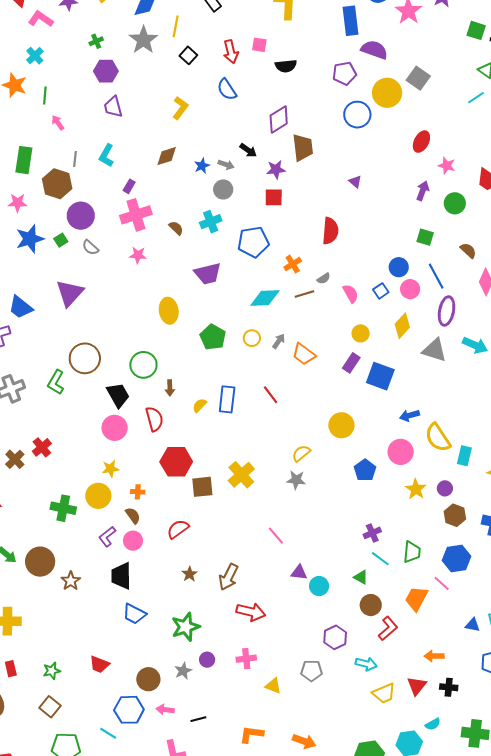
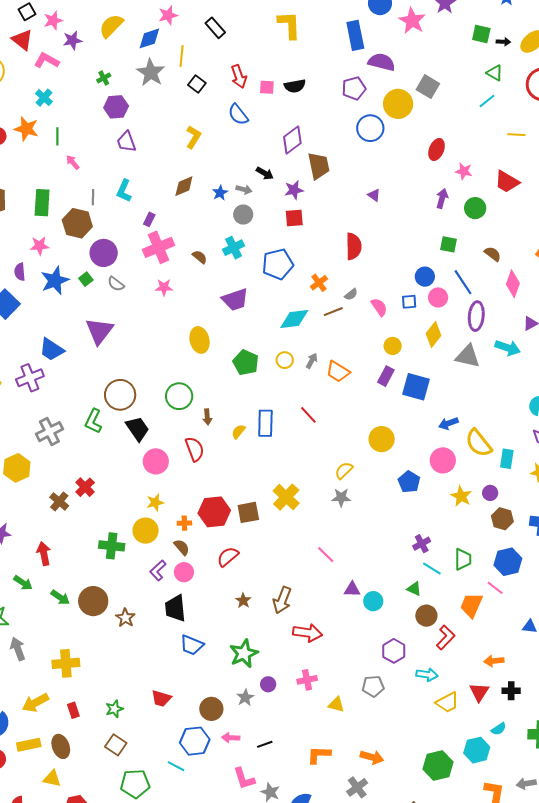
pink square: (259, 45) -> (267, 87), moved
blue square: (381, 291) -> (409, 302), turned 35
black trapezoid: (118, 395) -> (137, 429), moved
red hexagon: (176, 462) -> (214, 512), moved

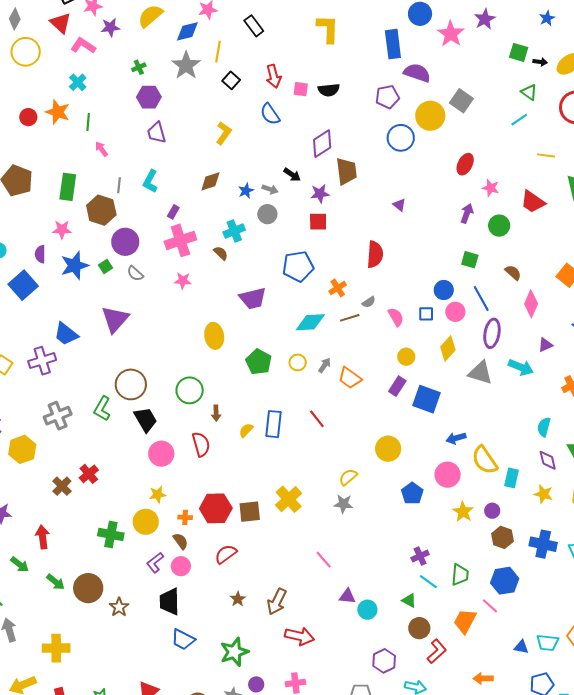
cyan cross: (234, 248) -> (234, 231), moved

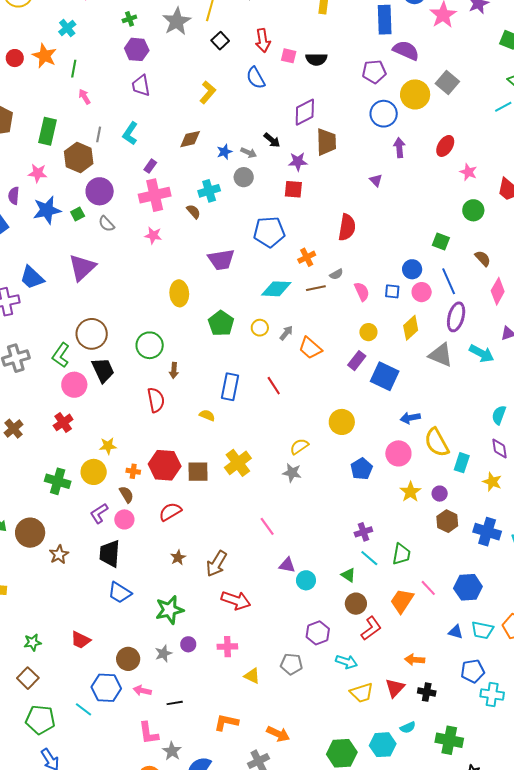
purple arrow: (467, 213) -> (399, 148), moved, turned -30
yellow semicircle: (246, 430) -> (207, 415), moved, turned 63
pink circle: (161, 454) -> (74, 385), moved
red cross: (89, 474) -> (63, 422), moved
blue hexagon: (505, 581) -> (468, 587), moved

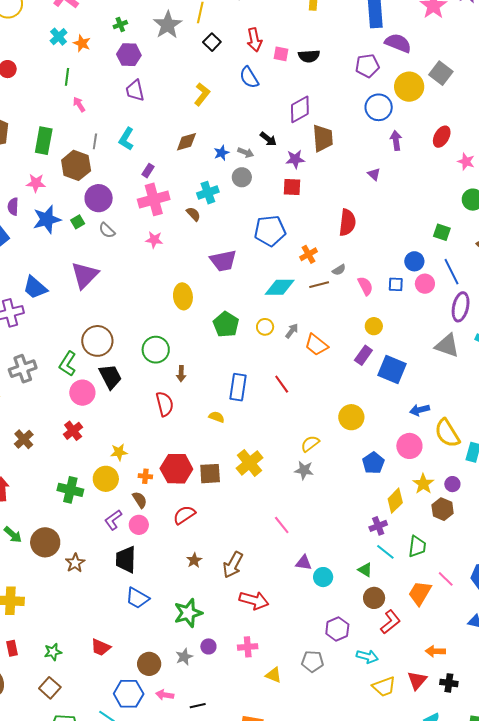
orange star: (44, 56) -> (82, 43), moved, size x0.7
yellow diamond: (411, 328) -> (395, 501), moved
brown hexagon: (447, 521) -> (443, 509), moved

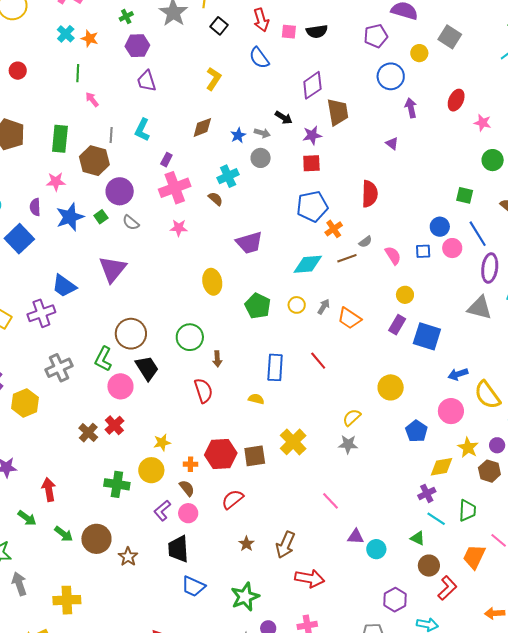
yellow circle: (409, 87) -> (419, 53), size x0.6
blue pentagon: (270, 231) -> (312, 206), moved
brown cross: (24, 439) -> (88, 433), moved
yellow diamond: (395, 501) -> (441, 467), turned 40

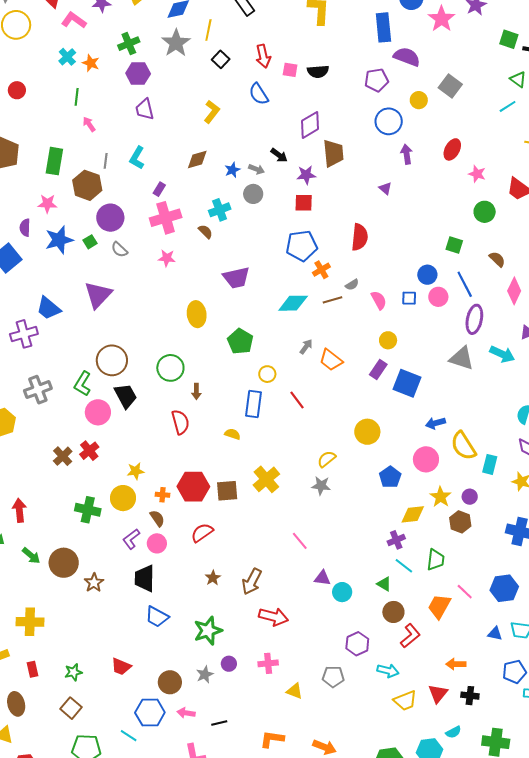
green cross: (126, 16) -> (129, 44), size x1.5
yellow circle: (297, 305) -> (267, 374), moved

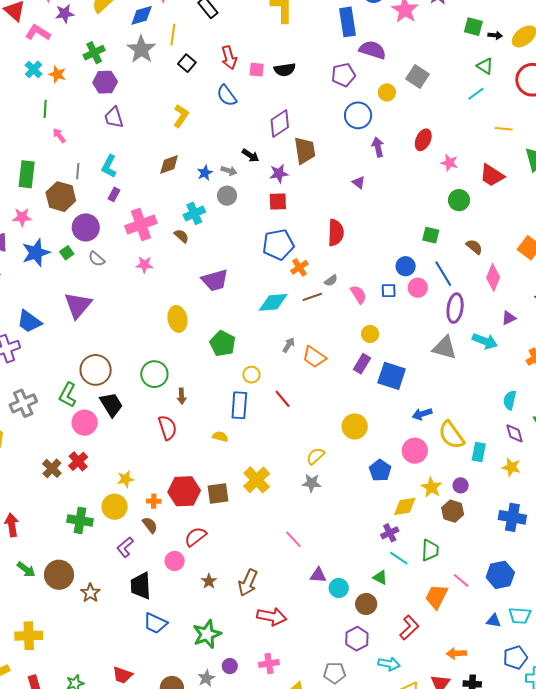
purple rectangle: (159, 189) -> (114, 194), moved
pink circle: (157, 543) -> (175, 561), moved
brown circle: (393, 612) -> (366, 604), moved

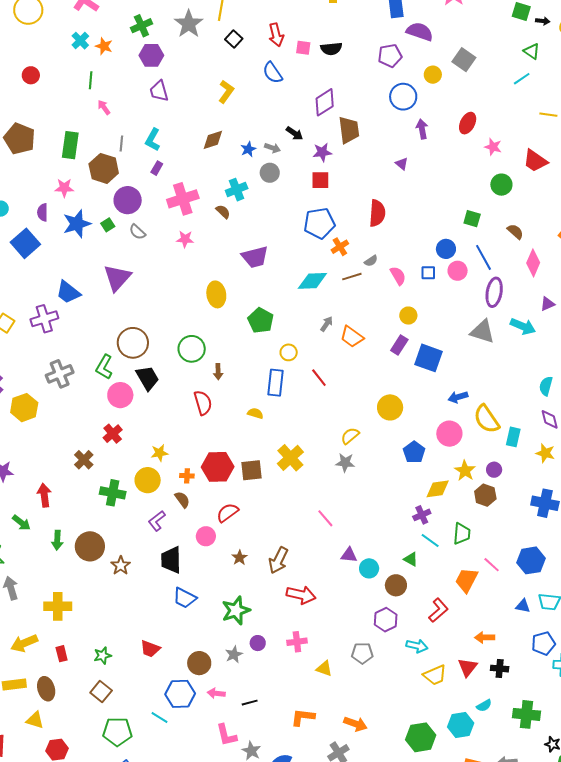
brown cross: (52, 468) -> (84, 460), moved
green arrow: (26, 570) -> (57, 540), turned 54

